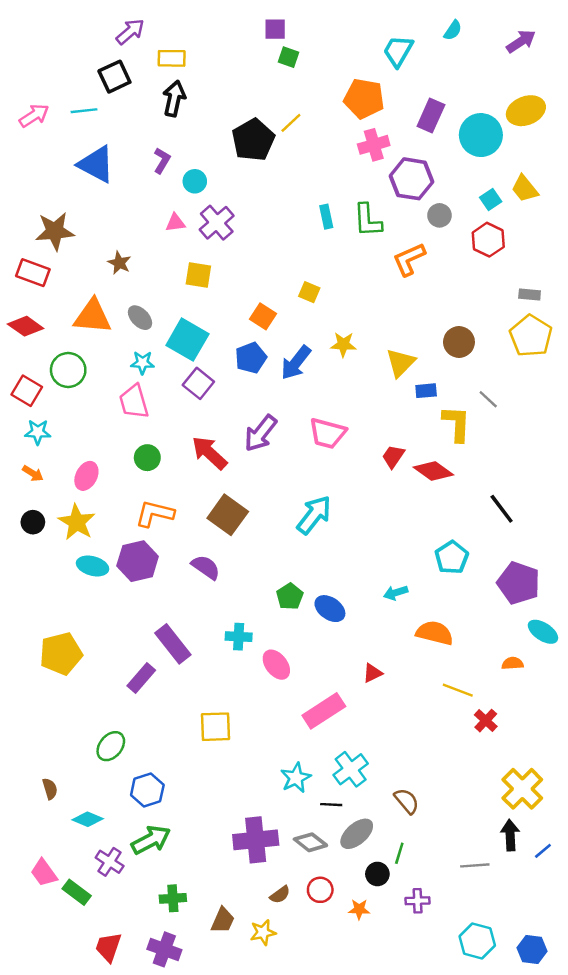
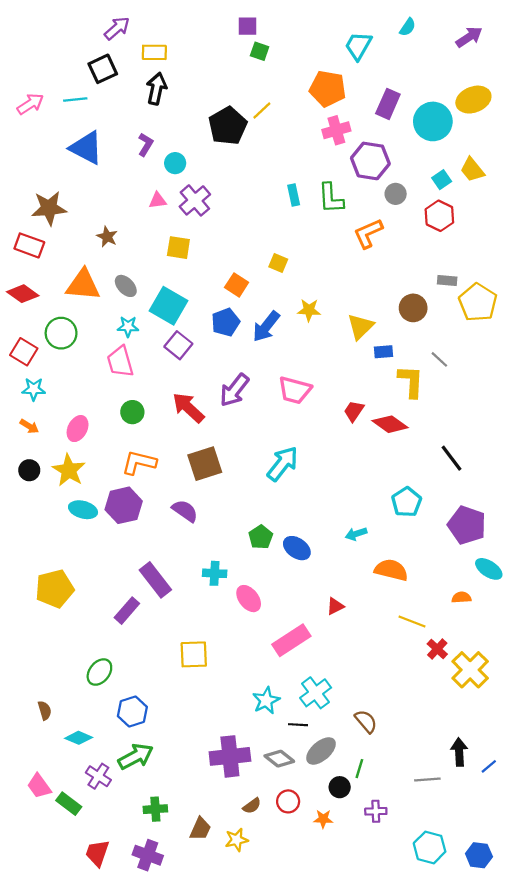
gray rectangle: (530, 295) -> (447, 280), moved
brown square: (228, 515) -> (205, 464), turned 36
yellow cross: (522, 789) -> (470, 670), moved

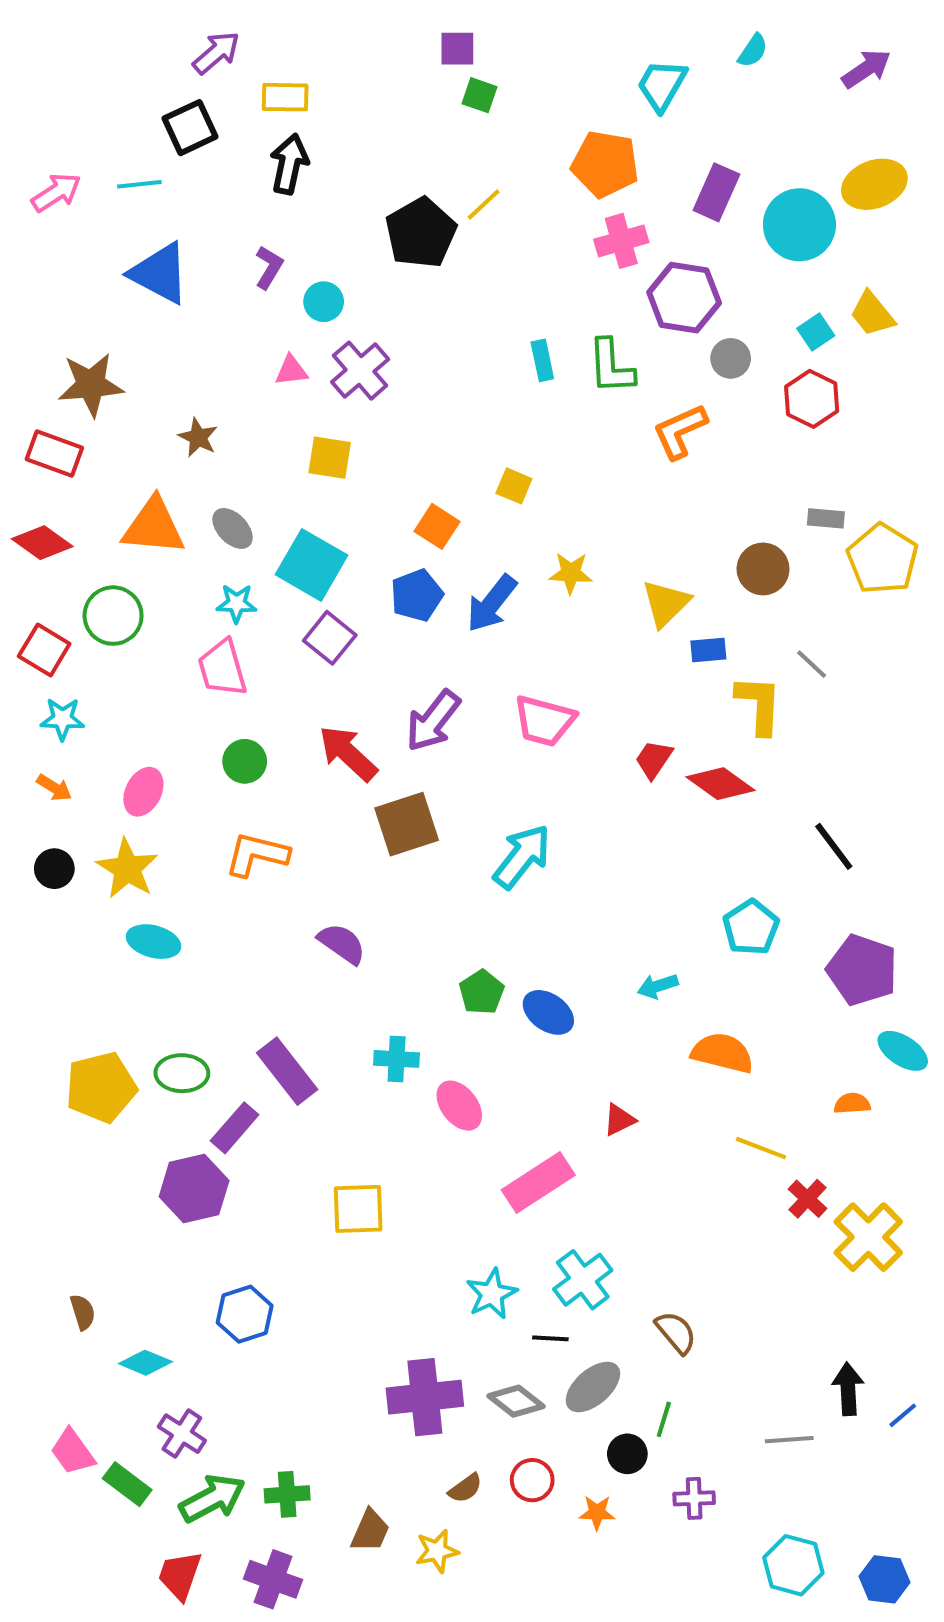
brown square: (205, 464) -> (407, 824), moved
purple hexagon: (124, 505) -> (194, 1189), moved
green ellipse: (99, 672) -> (182, 1073), moved, turned 52
green arrow: (136, 756) -> (212, 1498), moved

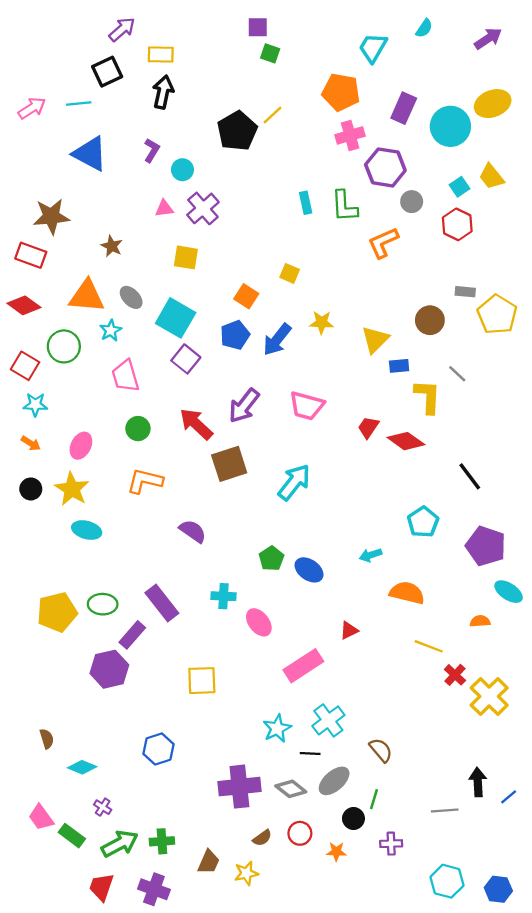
cyan star: (237, 603) -> (111, 330), moved, turned -30
blue hexagon: (245, 1314) -> (158, 749), moved
purple cross: (182, 1434) -> (103, 807), size x0.7

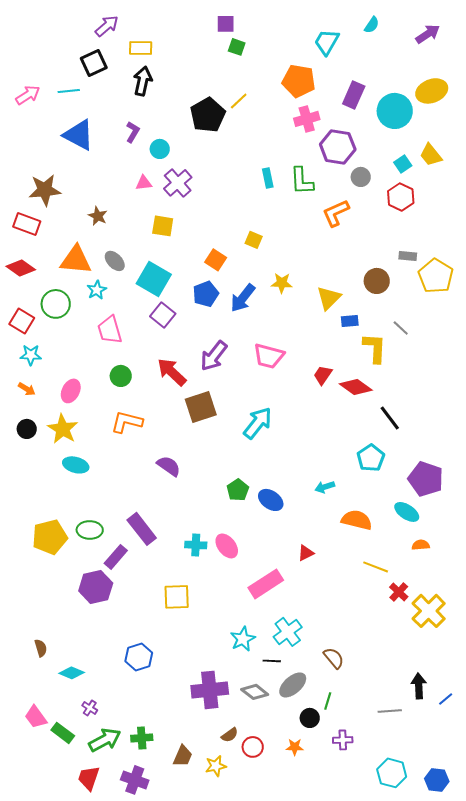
black line: (470, 476) -> (390, 418), moved
cyan ellipse: (509, 592) -> (407, 512), moved
cyan cross: (223, 596) -> (196, 545), moved
red circle: (300, 833) -> (253, 747), moved

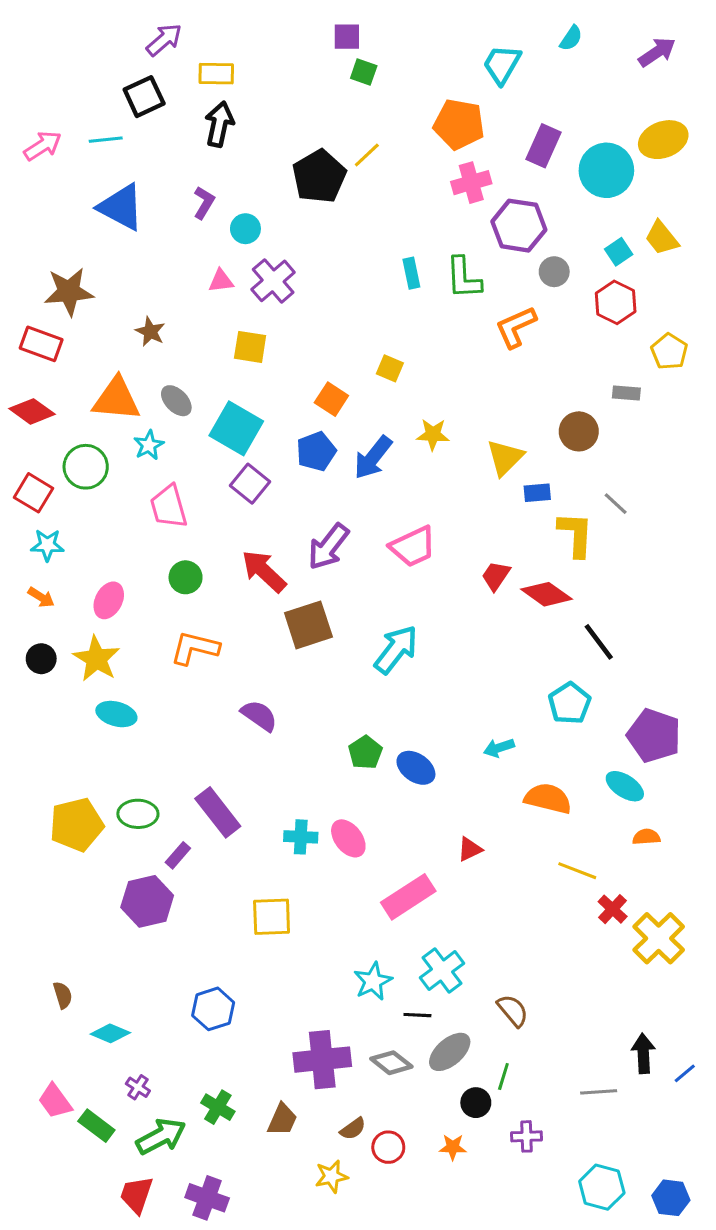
yellow pentagon: (436, 276) -> (669, 352), moved, size x0.7
pink trapezoid: (269, 356) -> (413, 547), turned -40
purple rectangle: (116, 557) -> (178, 855), size x0.7
green cross: (142, 738) -> (218, 1107), moved, turned 35
brown trapezoid: (183, 756) -> (282, 1119), moved

